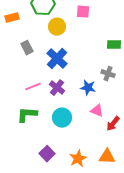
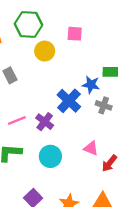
blue cross: (57, 59) -> (69, 101), moved
blue star: (88, 88) -> (91, 85), moved

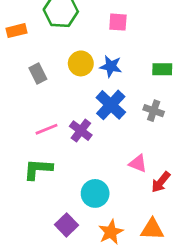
yellow circle: (45, 51) -> (81, 63), moved
blue star: (91, 85) -> (111, 66), moved
cyan circle: (50, 156) -> (95, 193), moved

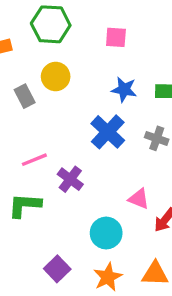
yellow circle: (81, 63) -> (56, 76), moved
blue star: (111, 66) -> (124, 90), moved
purple cross: (81, 131) -> (70, 179), moved
cyan circle: (95, 193) -> (106, 233), moved

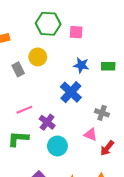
green hexagon: (51, 24) -> (48, 24), moved
gray cross: (157, 138) -> (102, 113), moved
cyan circle: (106, 233) -> (57, 146), moved

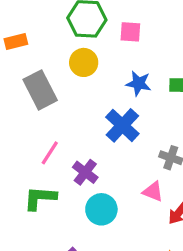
yellow circle: (38, 57) -> (84, 62), moved
gray rectangle: (18, 69) -> (40, 90), size x1.6
pink line: (24, 110) -> (50, 153), turned -35

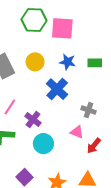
pink square: (130, 32) -> (62, 28), size x1.6
yellow circle: (84, 62) -> (35, 62), moved

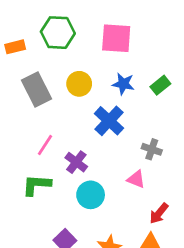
green hexagon: (34, 20) -> (58, 33), moved
green rectangle: (95, 63) -> (160, 85), turned -40
red arrow: (94, 146) -> (159, 213), moved

